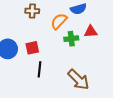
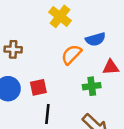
brown cross: (32, 11) -> (13, 49), moved
green cross: (71, 39) -> (92, 86), moved

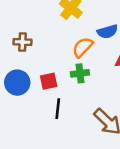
green cross: (92, 86) -> (80, 73), moved

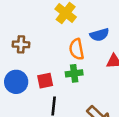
orange semicircle: (83, 47) -> (77, 49), turned -55

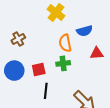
brown cross: (21, 44) -> (18, 39), turned -32

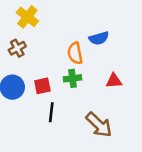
yellow cross: (56, 13) -> (27, 17), moved
red triangle: (97, 53) -> (114, 81), moved

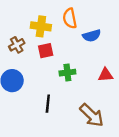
yellow cross: (27, 17) -> (41, 26), moved, turned -30
orange semicircle: (75, 53) -> (70, 18), moved
red square: (42, 86) -> (46, 51), moved

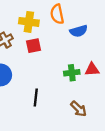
green cross: (67, 73) -> (72, 73), moved
brown arrow: (92, 115) -> (79, 109), size x0.7

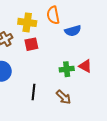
red triangle: (92, 69) -> (85, 66), turned 32
brown arrow: (79, 109) -> (64, 97), moved

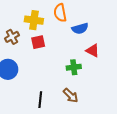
red triangle: (85, 66) -> (93, 50), moved
black line: (33, 92) -> (40, 100), moved

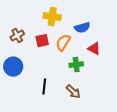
orange semicircle: (60, 13) -> (63, 43), moved, turned 42
yellow cross: (34, 20) -> (52, 17), moved
black line: (40, 100) -> (44, 87), moved

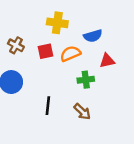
brown cross: (17, 36) -> (16, 45), turned -32
orange semicircle: (63, 43) -> (70, 54), turned 36
red triangle: (94, 49) -> (107, 61), turned -40

